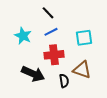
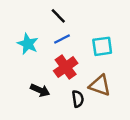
red cross: (54, 55) -> (66, 67), turned -30
black arrow: (33, 74) -> (40, 90), size x0.7

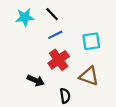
cyan star: (28, 44) -> (25, 17), moved, turned -30
black semicircle: (78, 99) -> (65, 96), moved

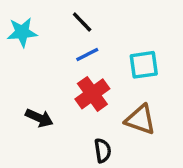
cyan star: (25, 17) -> (22, 32), moved
black arrow: (36, 80) -> (39, 118), moved

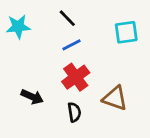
cyan square: (144, 65) -> (126, 32), moved
black semicircle: (103, 150) -> (74, 112), moved

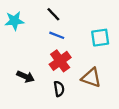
cyan square: (126, 32) -> (100, 38), moved
blue line: (71, 45) -> (57, 35), turned 48

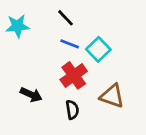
cyan square: (100, 38) -> (98, 49), moved, turned -36

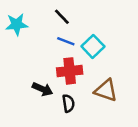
red cross: (74, 75) -> (70, 71), turned 30
black arrow: (31, 95) -> (42, 89), moved

